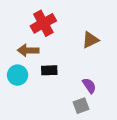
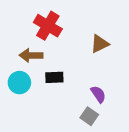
red cross: (43, 23) -> (48, 26), turned -30
gray square: (81, 106) -> (89, 116), turned -35

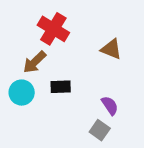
brown triangle: (100, 44) -> (111, 49), turned 48
brown arrow: (31, 55) -> (35, 62), turned -45

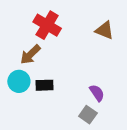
brown triangle: (111, 49) -> (105, 30), moved
black rectangle: (61, 87) -> (45, 85), moved

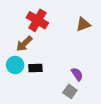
brown triangle: (105, 30) -> (83, 24), turned -42

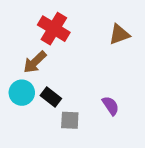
black rectangle: (35, 68) -> (51, 97), turned 40
gray square: (70, 91) -> (70, 120), moved, turned -32

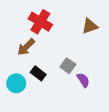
cyan circle: (22, 93) -> (16, 83), moved
gray square: (70, 120) -> (68, 66), moved, turned 32

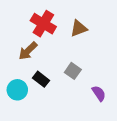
brown triangle: (90, 26) -> (79, 28), moved
purple semicircle: (83, 80) -> (99, 93), moved

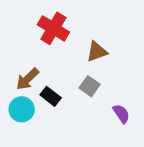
brown triangle: (79, 28) -> (97, 52), moved
brown arrow: (28, 51) -> (27, 79), moved

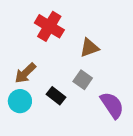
black rectangle: (51, 96) -> (56, 96), moved
purple semicircle: (121, 114) -> (112, 105), size x1.5

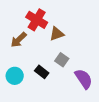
brown triangle: (89, 48) -> (57, 34), moved
brown arrow: (25, 73) -> (19, 40), moved

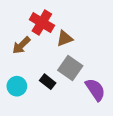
gray square: (62, 60) -> (70, 68), size x1.5

